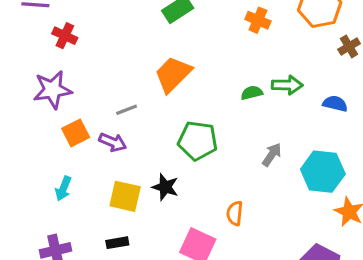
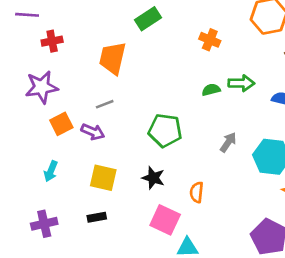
orange cross: (258, 20) -> (210, 40), moved
red cross: (65, 36) -> (52, 41), turned -36
orange trapezoid: (173, 74) -> (113, 58), moved, turned -32
black star: (165, 187) -> (153, 178), moved

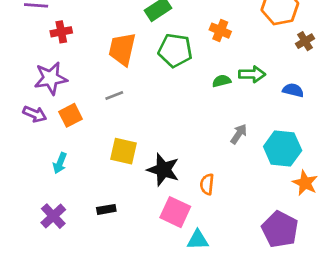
green pentagon: (165, 130) -> (175, 50), moved
purple arrow: (93, 132) -> (35, 114), moved
yellow square: (103, 178) -> (124, 151), moved
black star: (153, 178) -> (163, 170), size x1.4
purple cross: (44, 224) -> (53, 216), turned -30

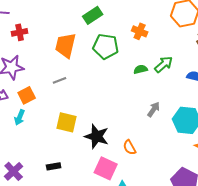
green arrow: (252, 74) -> (164, 64), turned -42
cyan arrow: (60, 163) -> (20, 117), moved
orange semicircle: (207, 184) -> (130, 147), turned -35

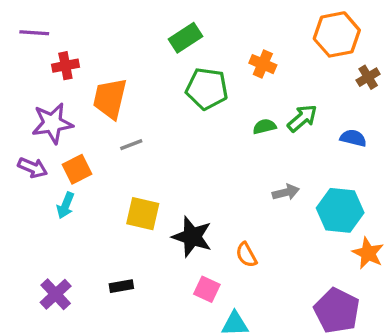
orange trapezoid: (66, 45) -> (110, 99), moved
gray arrow: (154, 109) -> (286, 192), turned 42
pink square: (106, 168) -> (207, 289), size x0.7

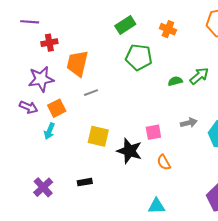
orange cross: (263, 64) -> (168, 29), moved
pink square: (207, 289) -> (153, 132), moved, turned -35

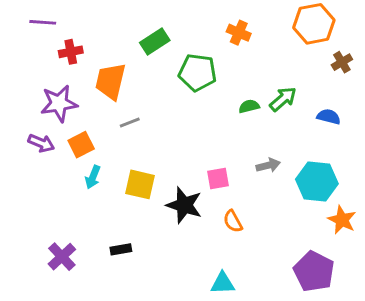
green rectangle: (125, 25) -> (155, 42), moved
cyan arrow: (49, 131) -> (93, 177), moved

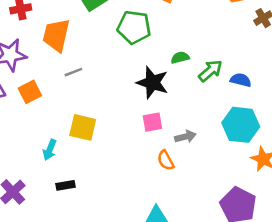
green arrow: (283, 99) -> (210, 71), moved
blue semicircle: (329, 117) -> (241, 80), moved
gray arrow: (268, 165) -> (185, 137), moved
cyan arrow: (93, 177) -> (50, 150), moved
black star: (184, 205) -> (152, 83), moved

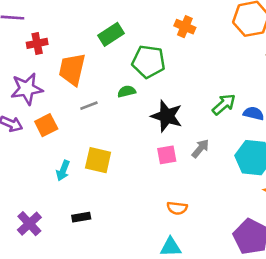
green semicircle: (180, 58) -> (127, 91), moved
gray arrow: (185, 137) -> (200, 148), moved, turned -36
cyan arrow: (50, 150) -> (63, 170), moved
orange semicircle: (166, 160) -> (177, 208), moved, turned -54

